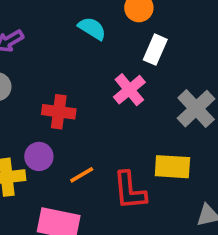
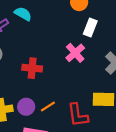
cyan semicircle: (92, 28) -> (23, 14), moved
purple circle: (39, 156) -> (26, 107), moved

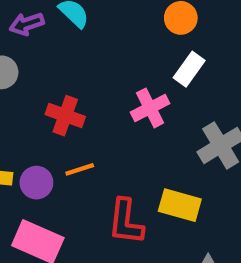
orange line: (48, 107) -> (80, 169), moved

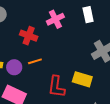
white rectangle: (189, 69) -> (88, 15), turned -49
pink cross: (150, 108) -> (55, 19), moved

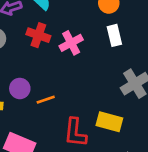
red cross: (29, 36) -> (38, 35), moved
purple circle: (14, 67) -> (20, 88), moved

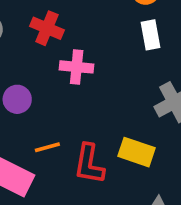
pink cross: (71, 43) -> (77, 67), moved, turned 30
orange line: (46, 100) -> (47, 147), moved

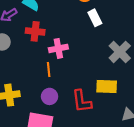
purple circle: (17, 99) -> (50, 96), moved
orange line: (47, 147) -> (49, 69), moved, turned -64

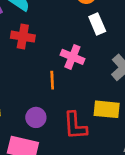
pink cross: (58, 48) -> (72, 57), moved, turned 30
orange line: (49, 69) -> (52, 80), moved

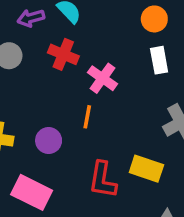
pink cross: (72, 57) -> (102, 78), moved
purple circle: (36, 117) -> (49, 141), moved

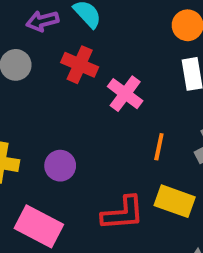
orange line: (87, 117) -> (159, 147), moved
red L-shape: (103, 180) -> (123, 213), turned -105

